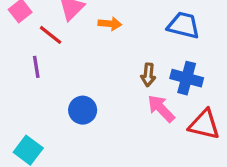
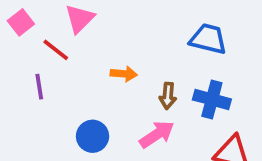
orange arrow: (110, 24) -> (124, 74), moved
pink arrow: (161, 109) -> (157, 134), moved, turned 100

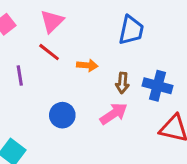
blue trapezoid: (208, 39) -> (131, 30), moved, turned 88
red line: (56, 50) -> (49, 52), moved

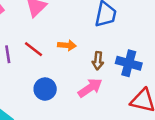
red line: (49, 52) -> (34, 49), moved

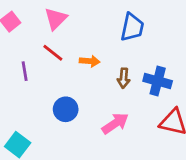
red line: (34, 49) -> (53, 53), moved
pink arrow: (90, 88) -> (115, 123), moved

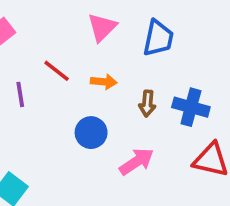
pink triangle: (56, 19) -> (102, 27), moved
blue circle: (66, 109) -> (91, 133), moved

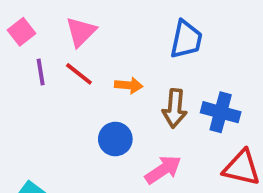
pink triangle: (102, 27) -> (81, 32), moved
purple line: (20, 94) -> (41, 72), moved
brown arrow: (147, 104) -> (175, 108), size x1.4

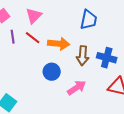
orange arrow: (129, 85) -> (59, 44), size x1.5

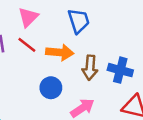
blue trapezoid: (89, 20) -> (79, 21), moved, turned -30

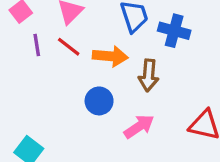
blue cross: (120, 70) -> (174, 31), moved

